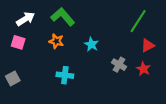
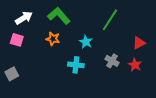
green line: (138, 21) -> (110, 20), moved
cyan cross: (65, 75) -> (76, 65), moved

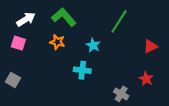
gray cross: (112, 61) -> (121, 94), moved
red star: (135, 65) -> (146, 79), moved
gray square: (12, 74) -> (13, 80), turned -32

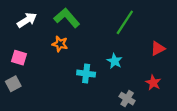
pink square: (18, 43) -> (19, 58), moved
cyan star: (93, 45) -> (115, 61), moved
gray square: (13, 80) -> (13, 84), turned 32

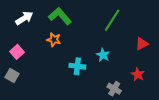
pink square: (19, 58) -> (17, 52), turned 32
gray square: (13, 84) -> (12, 75), turned -32

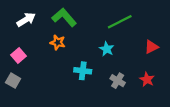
green line: (112, 20) -> (120, 22), turned 30
cyan star: (103, 55) -> (107, 49), moved
gray cross: (114, 89) -> (118, 81), moved

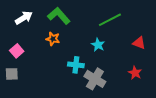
red triangle: (151, 47) -> (139, 43), turned 48
gray square: (13, 81) -> (12, 74), turned -32
gray cross: (118, 81) -> (95, 79), moved, size x1.5

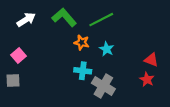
green line: (110, 20) -> (101, 20), moved
orange star: (53, 39) -> (82, 42), moved
red triangle: (139, 43) -> (151, 60), moved

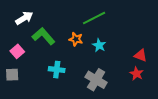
green L-shape: (64, 17) -> (43, 36), moved
cyan cross: (83, 71) -> (57, 70), moved

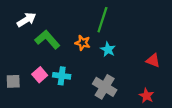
green line: (94, 18) -> (102, 20), turned -45
pink square: (17, 51) -> (40, 75), moved
red star: (137, 74) -> (146, 96), moved

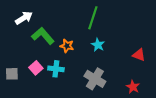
orange star: (83, 43) -> (67, 46), moved

